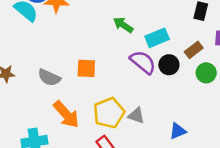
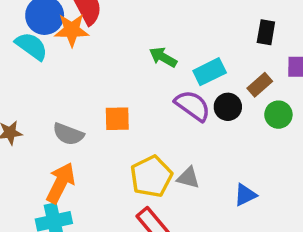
orange arrow: (66, 114) -> (61, 183), moved, turned -108

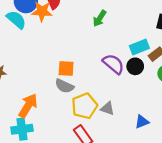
green arrow: (163, 57) -> (100, 18), moved, turned -91
cyan rectangle: (210, 72) -> (139, 47), moved
gray semicircle: (68, 134) -> (64, 86), moved

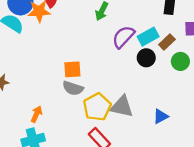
purple semicircle: (113, 64) -> (123, 37), moved, turned -80
orange arrow: (28, 106) -> (36, 114), size x0.6
gray triangle: (107, 108) -> (122, 107), size x1.5

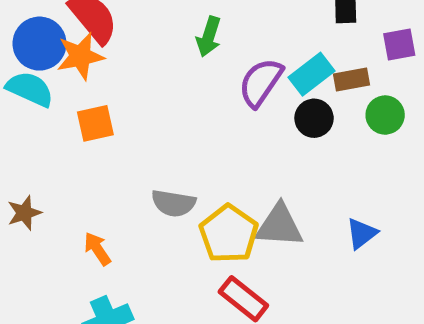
brown rectangle: (167, 42) -> (351, 79), turned 42
orange square: (72, 69) -> (95, 123), moved
orange arrow: (36, 114) -> (97, 249), moved, turned -49

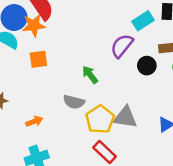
green arrow: (209, 37) -> (90, 75), moved, turned 120
cyan rectangle: (311, 74) -> (143, 21), moved
orange arrow: (97, 249) -> (34, 121), turned 98

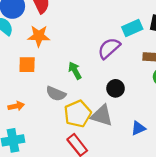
orange star: (34, 25) -> (39, 36), moved
orange square: (38, 59) -> (27, 65), moved
black circle: (147, 66) -> (116, 88), moved

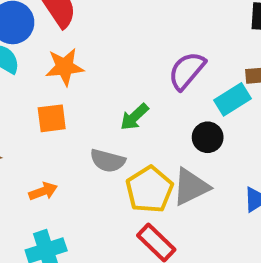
cyan rectangle: (132, 28) -> (233, 99), moved
green arrow: (75, 71) -> (134, 117), turned -96
gray triangle: (102, 116) -> (191, 187), turned -35

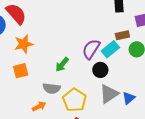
purple semicircle: (187, 71) -> (91, 49), moved
gray triangle: (191, 187) -> (109, 94), moved
orange arrow: (43, 191) -> (39, 106), moved

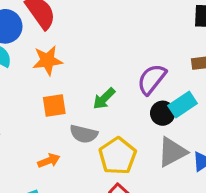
cyan rectangle: (110, 49) -> (183, 104), moved
orange square: (21, 71) -> (54, 106), moved
orange arrow: (39, 106) -> (49, 161), moved

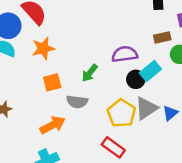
purple semicircle: (152, 79) -> (125, 54), turned 50
yellow pentagon: (118, 156) -> (121, 113), moved
orange arrow: (49, 161) -> (53, 125), size x1.5

